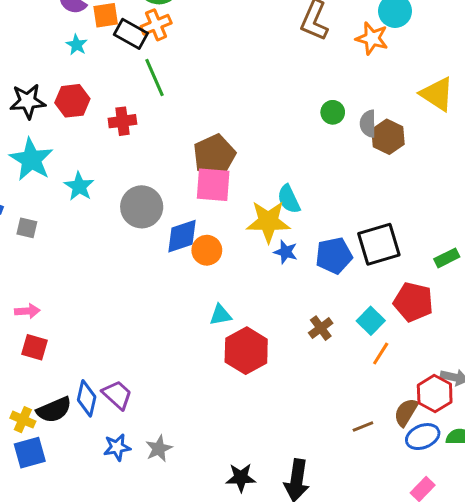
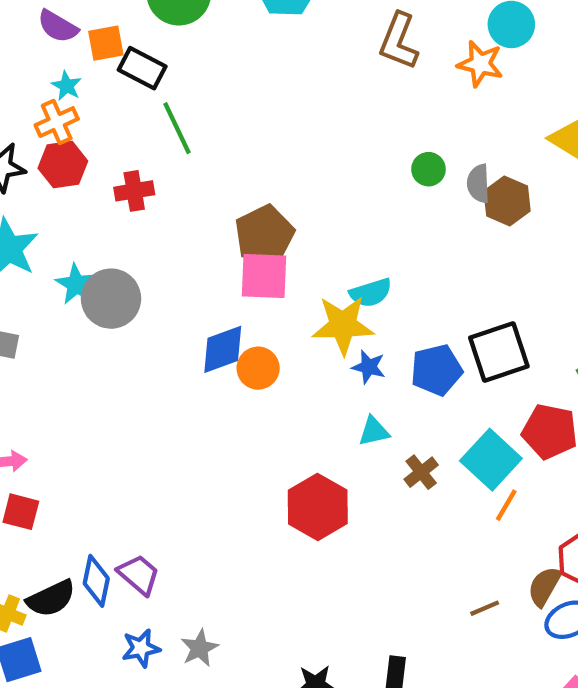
orange cross: (156, 25) -> (57, 122), moved
cyan semicircle: (289, 199) -> (371, 293), turned -80
gray circle: (142, 207) -> (111, 299), moved
cyan triangle: (220, 315) -> (374, 431), moved
cyan square: (371, 321) -> (491, 460), size x1.5

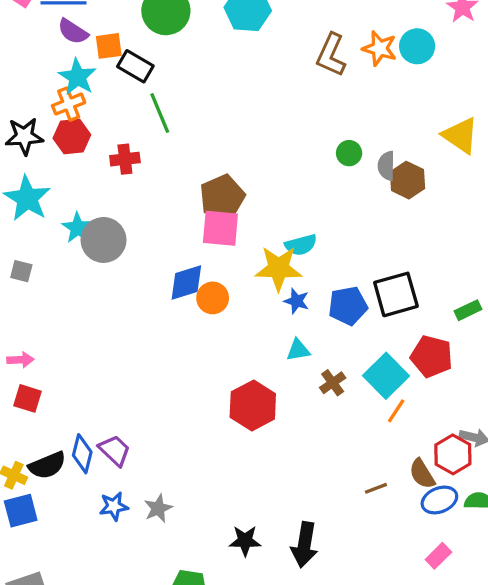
orange star: (480, 64) -> (380, 48), moved
cyan star: (67, 86) -> (77, 77), size x1.6
brown semicircle: (544, 586) -> (422, 474), turned -64

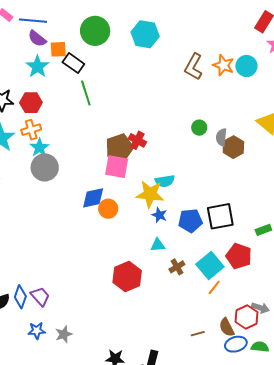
orange cross: (69, 104) -> (31, 130), moved
red cross: (125, 159) -> (137, 140), moved, turned 30
cyan star: (78, 228) -> (39, 148), moved

